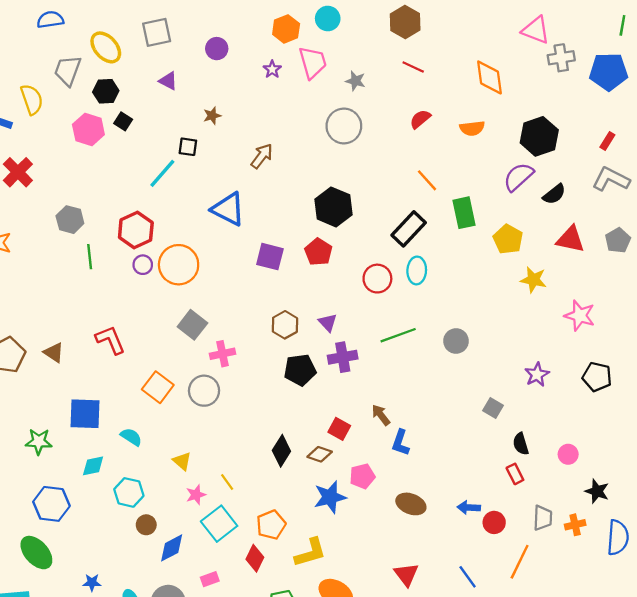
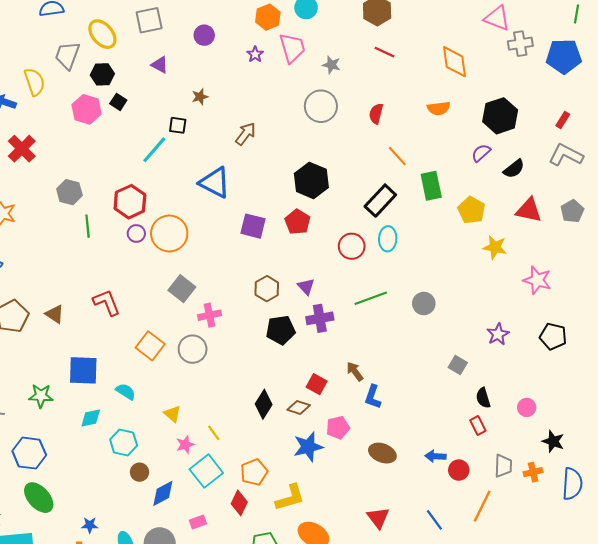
red semicircle: (420, 119) -> (376, 114), moved, turned -36
purple semicircle: (518, 177) -> (481, 153), size x0.7
blue hexagon: (51, 504) -> (29, 453), moved

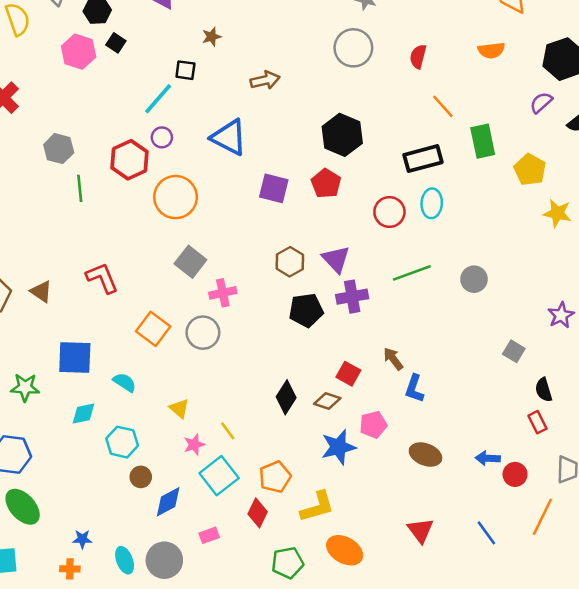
brown arrow: (246, 134) -> (265, 80), turned 40
black rectangle: (380, 201) -> (423, 159), turned 32
purple circle: (136, 233) -> (162, 137), moved
purple triangle: (306, 287) -> (336, 259), size x1.4

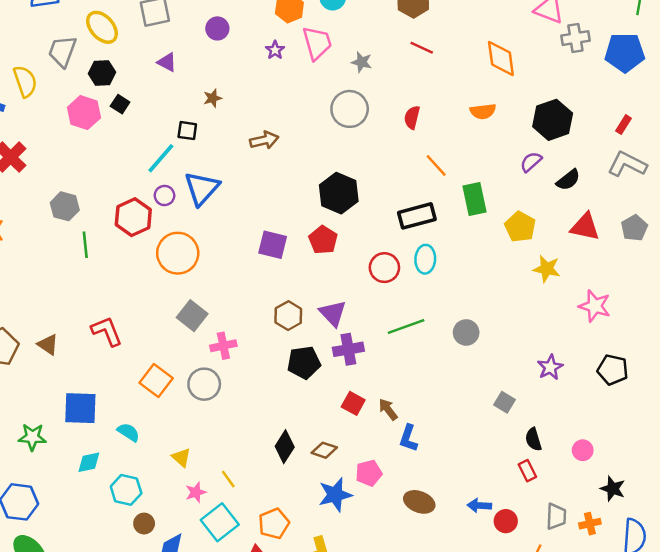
blue triangle: (229, 137) -> (202, 188), moved, turned 45
red square: (348, 374) -> (353, 403), moved

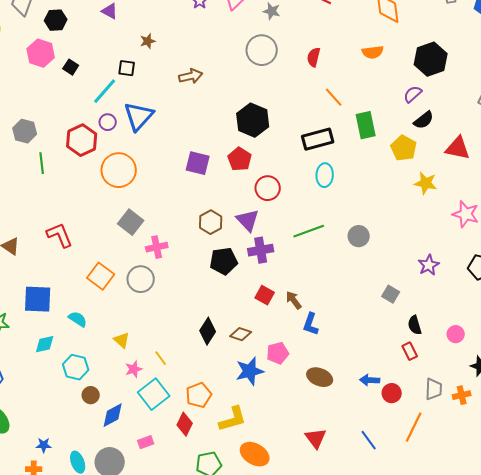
black square: (120, 104) -> (71, 67), moved
black semicircle: (568, 180) -> (424, 120), moved
red circle: (384, 268) -> (268, 188), moved

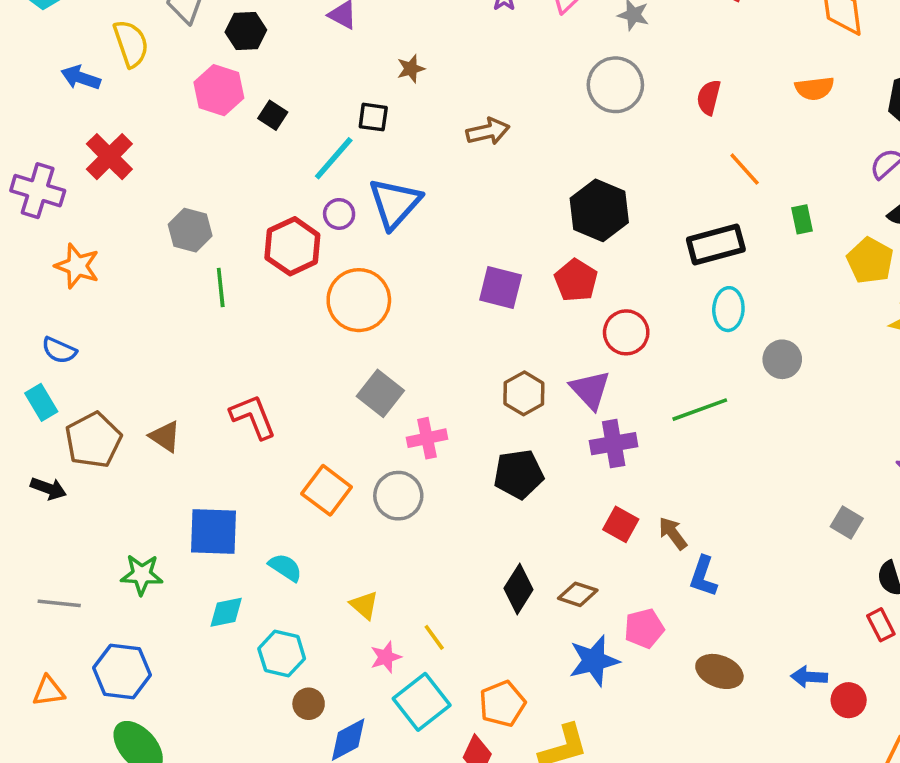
green rectangle: (366, 125) -> (802, 219), size x0.6
gray circle: (359, 236) -> (782, 359), moved
black pentagon: (224, 261) -> (518, 474), moved

